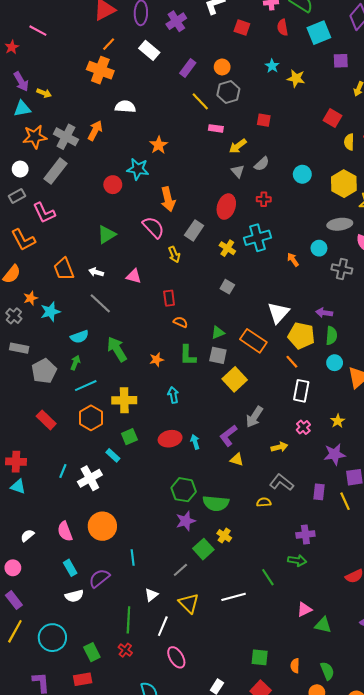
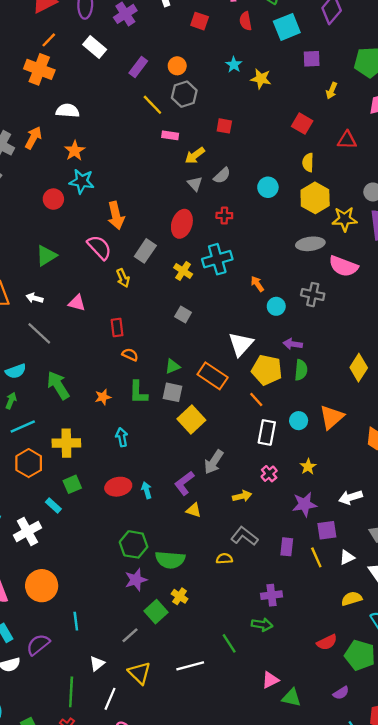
yellow semicircle: (349, 142) -> (308, 162), moved
orange star: (159, 145) -> (75, 151), moved
cyan circle: (319, 248) -> (276, 306), moved
cyan circle: (335, 363) -> (299, 421), moved

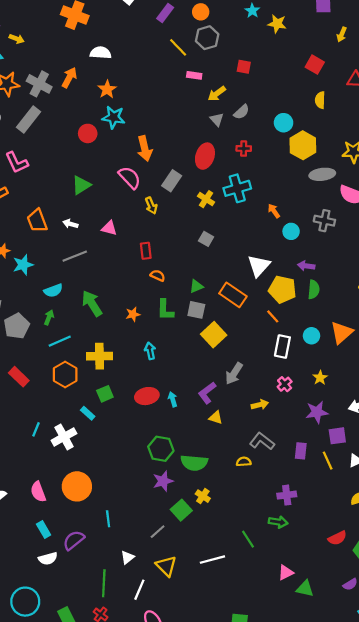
yellow hexagon: (315, 198) -> (303, 145), moved
gray line: (39, 333) -> (75, 256), turned -65

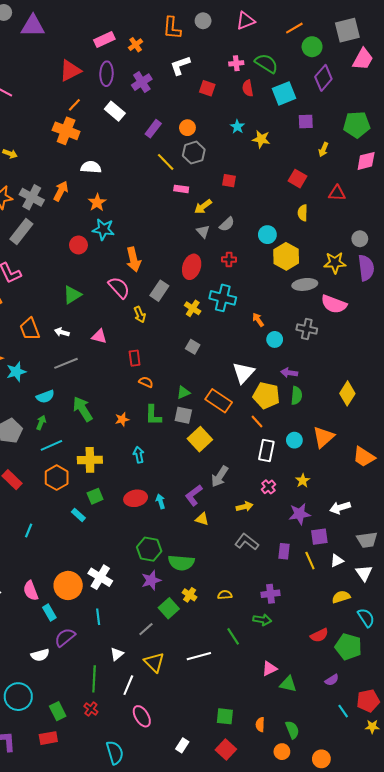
cyan cross: (237, 188) -> (223, 298), turned 30
white cross: (64, 437) -> (100, 577), moved, turned -30
yellow semicircle: (244, 462) -> (225, 595), moved
cyan rectangle: (44, 529) -> (49, 612), moved

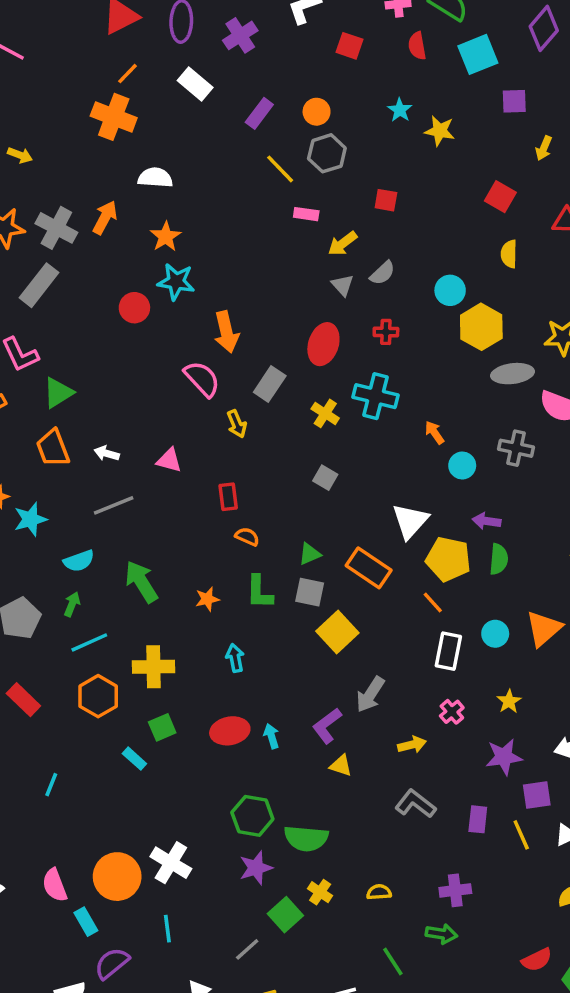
green triangle: (72, 295) -> (58, 393), moved

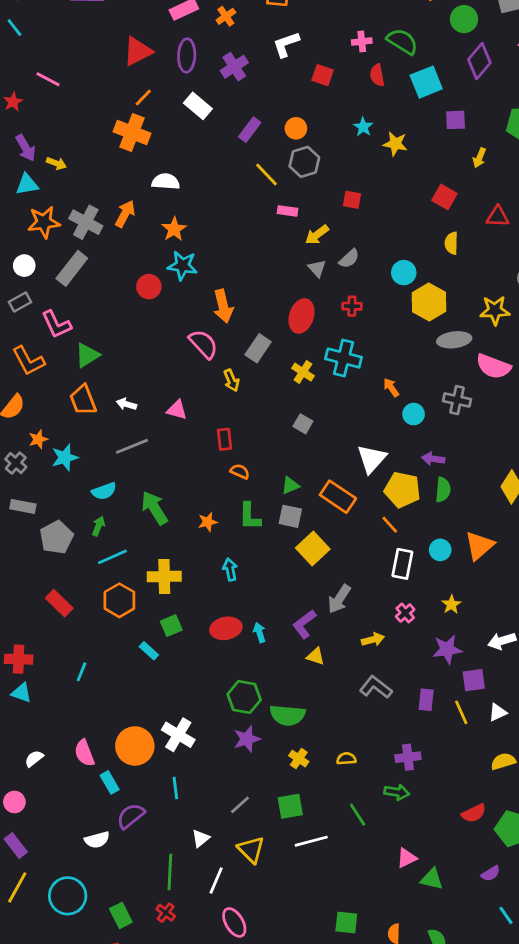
green square: (285, 915) -> (290, 806), moved, turned 32

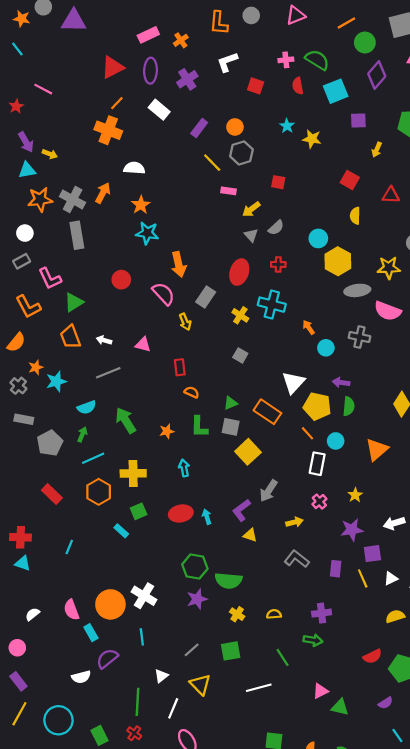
gray rectangle: (72, 268) -> (77, 235), moved, turned -48
red circle: (149, 287) -> (121, 280), moved
cyan circle: (440, 550) -> (336, 441), moved
white line: (311, 841) -> (259, 688), moved

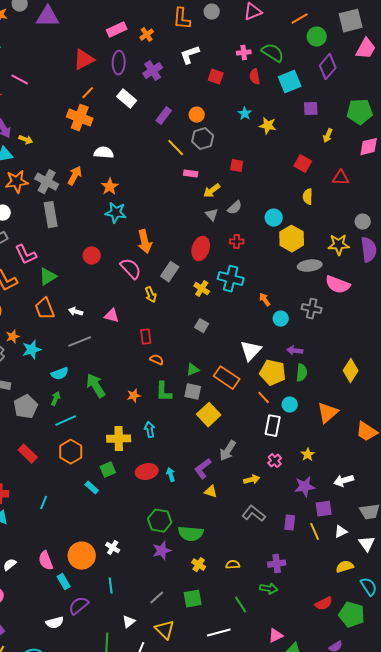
yellow cross: (133, 473) -> (119, 439), moved
white cross: (144, 596) -> (113, 548), size x0.6

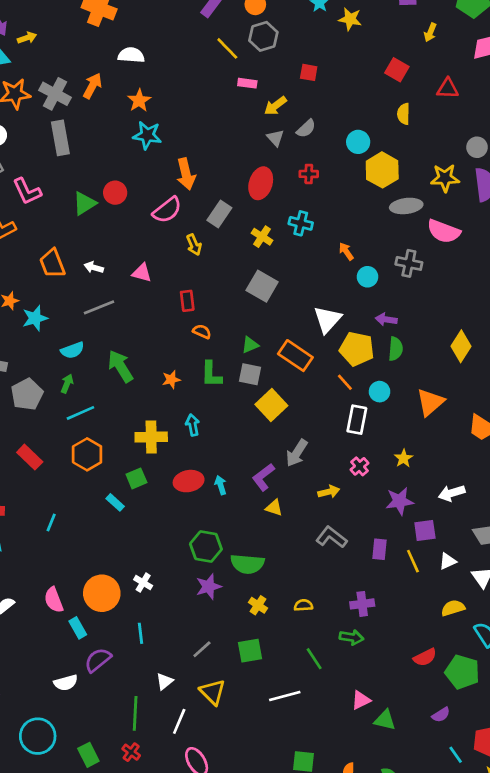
yellow arrow: (26, 140) -> (27, 38), turned -40
pink semicircle: (131, 269) -> (167, 210), turned 95
green triangle: (48, 277) -> (84, 203), moved
cyan cross: (231, 279) -> (301, 223), size x0.7
gray square: (202, 326) -> (262, 286), size x1.6

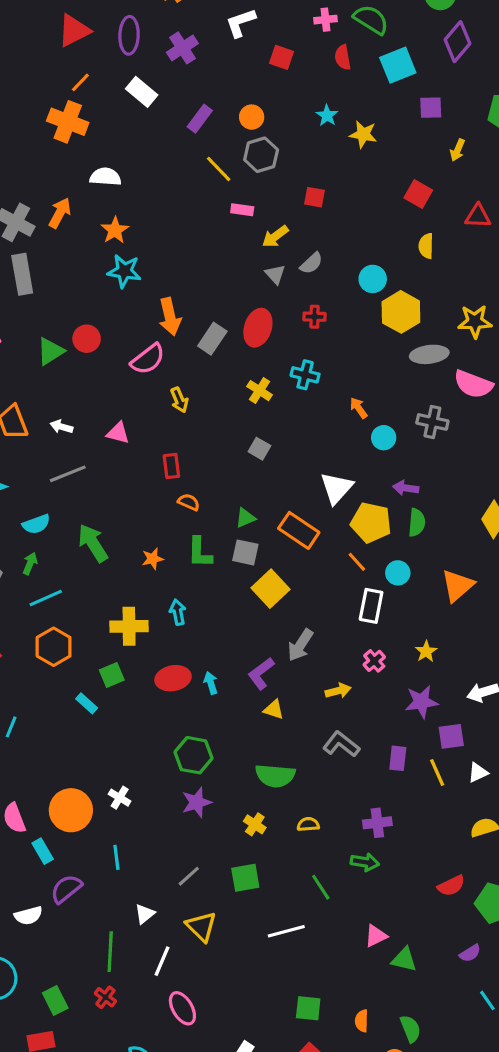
gray rectangle: (219, 214) -> (212, 339), moved
gray square: (262, 286) -> (259, 449), size x0.6
green semicircle: (247, 564) -> (275, 776), moved

